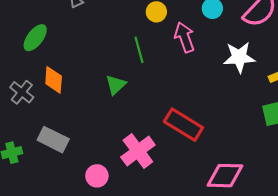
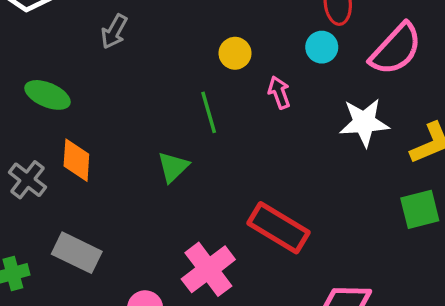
pink arrow: (185, 37) -> (279, 92), size x0.7
green ellipse: (35, 38) -> (48, 95), turned 76

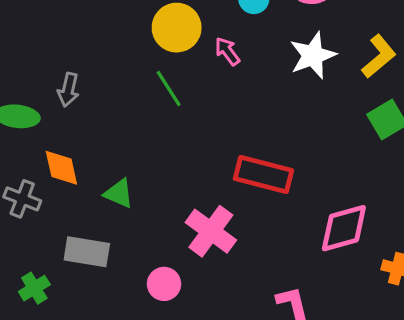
gray arrow: (114, 32) -> (68, 90), moved
yellow circle: (235, 53) -> (177, 28), size x1.6
green triangle: (173, 167) -> (119, 193), moved, turned -36

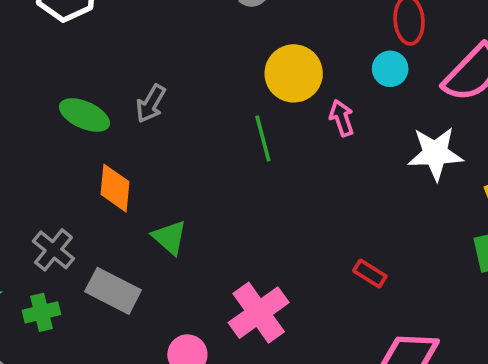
red rectangle: (263, 174) -> (370, 274), moved, size x0.5
gray cross: (22, 199) -> (53, 250), moved

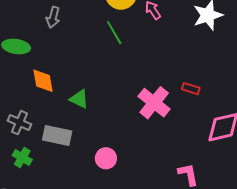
gray arrow: (151, 104) -> (53, 17), moved
green cross: (41, 312) -> (22, 157), turned -30
pink cross: (259, 313) -> (154, 103), moved

